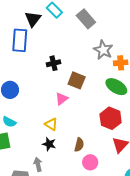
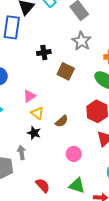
gray star: (103, 50) -> (82, 41), moved
pink triangle: (62, 99) -> (29, 96), moved
brown semicircle: (79, 145) -> (62, 121), moved, turned 32

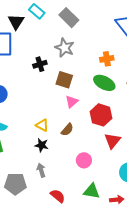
gray star: (82, 41) -> (65, 48), moved
pink triangle: (29, 96) -> (72, 102), moved
gray arrow: (21, 153) -> (41, 170), moved

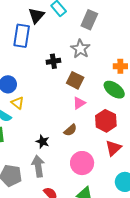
gray rectangle: (69, 18) -> (89, 20), turned 60
yellow triangle: (42, 125) -> (18, 103), moved
pink circle: (84, 160) -> (82, 163), size x1.5
gray arrow: (41, 170) -> (38, 166), size x1.5

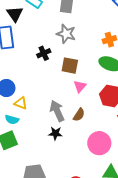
gray arrow: (38, 166) -> (57, 111), moved

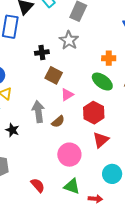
brown square: (70, 66) -> (54, 75), moved
black star: (55, 133) -> (12, 130), moved

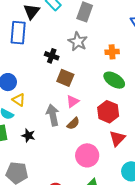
black cross: (42, 53) -> (52, 56), turned 32
orange cross: (109, 58) -> (112, 52), moved
pink triangle: (67, 95) -> (73, 101), moved

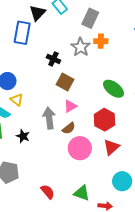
orange cross: (112, 52) -> (101, 41), moved
pink circle: (87, 155) -> (80, 148), moved

